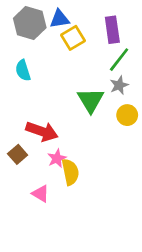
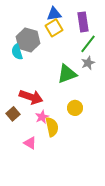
blue triangle: (59, 19) -> (54, 14), moved
gray hexagon: (30, 23) -> (28, 40), moved
green triangle: (91, 100) -> (67, 74), turned 40
yellow circle: (127, 115) -> (75, 108), moved

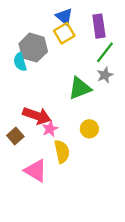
blue triangle: (54, 14) -> (64, 16), turned 49
pink star: (42, 117) -> (50, 129), moved
pink triangle: (30, 143) -> (36, 171), size x1.5

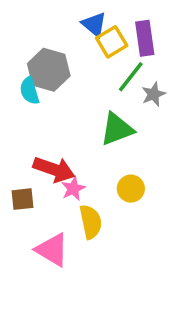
yellow square: (64, 33) -> (112, 42), moved
green line: (105, 52) -> (131, 77), moved
gray star: (105, 75) -> (154, 94), moved
brown square: (15, 136) -> (22, 199), turned 35

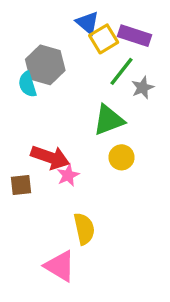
purple rectangle: (145, 38) -> (134, 36), turned -64
yellow circle: (131, 189) -> (122, 157), moved
yellow semicircle: (91, 222) -> (84, 229), moved
pink triangle: (52, 250) -> (60, 266), moved

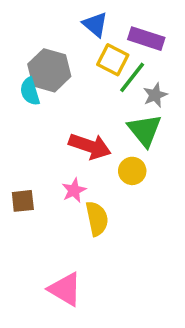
yellow square: (104, 39) -> (113, 60), moved, turned -32
green triangle: (109, 120) -> (145, 130), moved, turned -48
red arrow: (50, 157) -> (90, 146), moved
yellow semicircle: (84, 229) -> (97, 219), moved

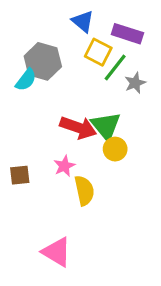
cyan semicircle: (30, 91) -> (26, 80), turned -125
green triangle: (145, 130) -> (106, 126), moved

